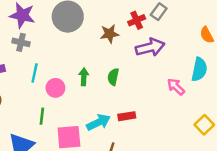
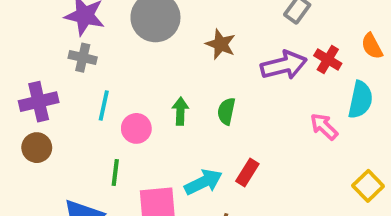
red cross: (137, 20) -> (328, 59), moved, turned -35
brown star: (110, 34) -> (221, 44), turned 30
red rectangle: (127, 116) -> (247, 172), turned -49

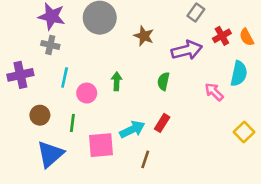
red cross: (328, 59) -> (222, 36), moved, turned 30
green semicircle: (226, 111) -> (163, 81), moved
brown circle: (37, 148) -> (40, 115), moved

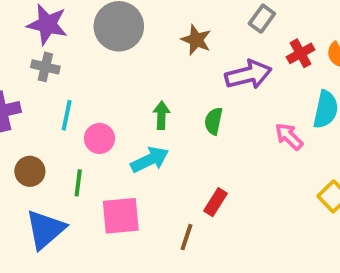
brown star: (144, 36) -> (196, 40), moved
green arrow: (117, 81) -> (161, 115), moved
red rectangle: (162, 123) -> (215, 202), moved
cyan arrow: (132, 129) -> (150, 160), moved

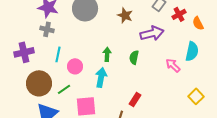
red cross: (301, 53) -> (179, 14), moved
cyan arrow: (150, 160) -> (101, 77), turned -54
brown circle: (30, 171) -> (39, 83), size x1.6
green line: (78, 183) -> (64, 89), turned 48

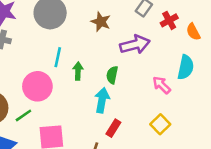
cyan line: (58, 54) -> (58, 57), moved
pink circle: (75, 66) -> (37, 86), size x1.5
cyan arrow: (101, 77) -> (102, 100), moved
yellow square: (196, 96) -> (160, 124), moved

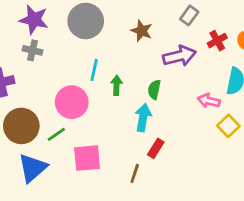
red cross: (169, 20) -> (217, 41), moved
pink arrow: (162, 85) -> (209, 101), turned -30
yellow square: (160, 124) -> (228, 126), moved

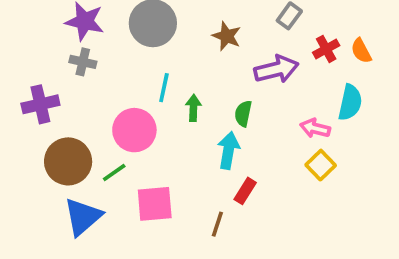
yellow square: (228, 126) -> (321, 165), moved

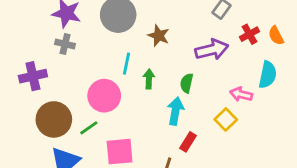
brown star: (227, 36) -> (159, 36), moved
yellow square: (321, 165) -> (226, 119), moved

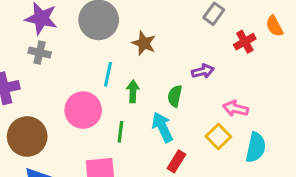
orange semicircle: (276, 36) -> (274, 26), moved
purple arrow: (212, 50) -> (203, 71), moved, size x0.6
cyan semicircle: (268, 75) -> (256, 147), moved
cyan arrow: (175, 111) -> (162, 127), turned -36
green line: (89, 128) -> (120, 132), moved, turned -48

